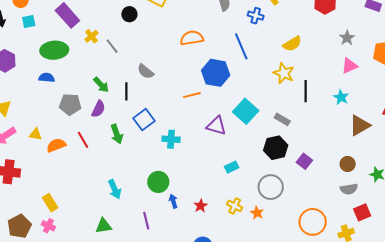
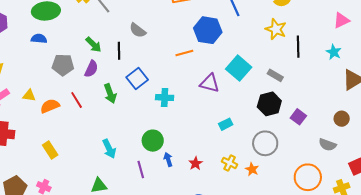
gray semicircle: (349, 189) -> (327, 145), moved, turned 30
yellow rectangle: (50, 203) -> (50, 150), moved
purple line: (146, 221) -> (141, 169), moved

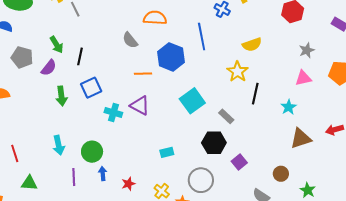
gray semicircle: (138, 30) -> (130, 40), moved
purple triangle: (210, 83) -> (140, 106), moved
red line: (77, 100) -> (15, 153), moved
cyan arrow: (109, 149) -> (59, 145), moved

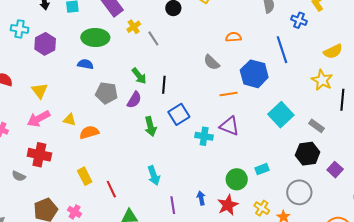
orange semicircle: (155, 18) -> (233, 37), size x0.7
green circle: (92, 152) -> (237, 179), moved
red star: (128, 184) -> (228, 205), size x1.5

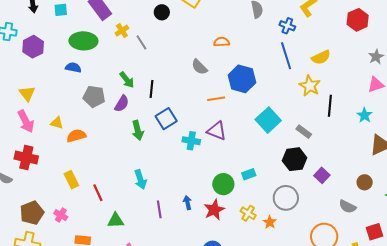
blue line: (282, 50) -> (286, 56), moved
pink arrow: (39, 119) -> (26, 121), turned -90

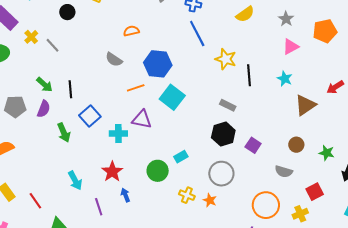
yellow semicircle: (321, 57) -> (245, 14), moved
cyan square: (268, 120) -> (172, 97), moved
red star: (214, 210) -> (112, 172), moved

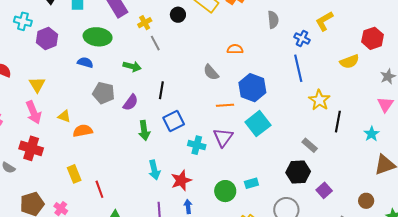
yellow cross: (31, 37) -> (145, 23), moved
pink triangle: (291, 47) -> (385, 104), turned -42
green arrow: (44, 85) -> (132, 66), moved, turned -42
purple triangle: (142, 119) -> (223, 137), turned 40
cyan arrow: (75, 180) -> (154, 170), moved

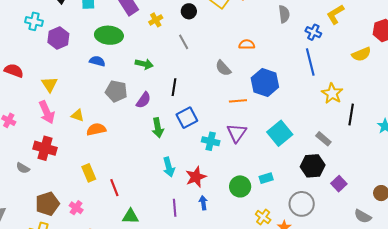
gray line: (155, 43) -> (184, 42), moved
cyan square: (258, 124) -> (280, 133), moved

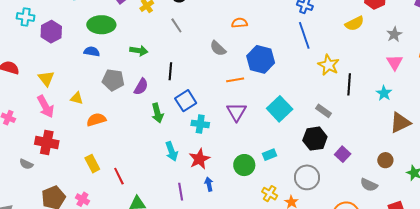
yellow triangle: (78, 115) -> (77, 98), moved
cyan cross: (211, 141) -> (200, 124), moved

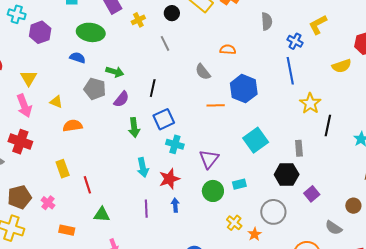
green arrow: (139, 51) -> (115, 72), moved
gray rectangle: (324, 111) -> (299, 148), turned 42
purple triangle: (236, 112) -> (209, 159), moved

